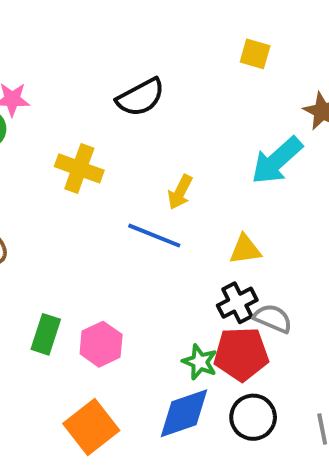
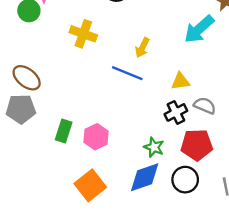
gray semicircle: (273, 318) -> (205, 106), moved
red pentagon: (241, 354) -> (197, 145), moved

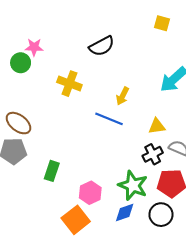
pink hexagon: (96, 137) -> (90, 193), moved
green star: (154, 147) -> (133, 185), size x1.6
blue diamond: (145, 177) -> (125, 213), size x0.7

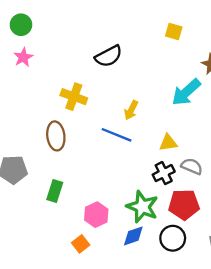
pink star: (34, 47) -> (23, 57), moved, turned -30
green circle: (21, 63) -> (21, 25), moved
brown ellipse: (18, 123) -> (56, 136), moved, turned 45
orange square: (76, 220) -> (81, 244), size x0.6

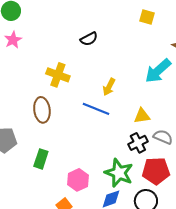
black semicircle: (109, 56) -> (89, 39), size x0.7

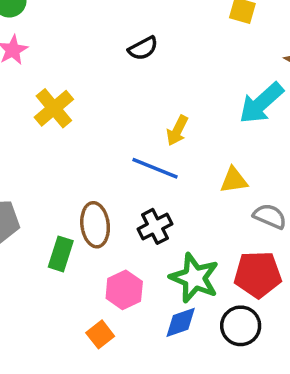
yellow cross: (58, 75) -> (54, 108), moved, turned 30
brown ellipse: (42, 110) -> (95, 225), moved
black cross: (138, 143) -> (155, 226), moved

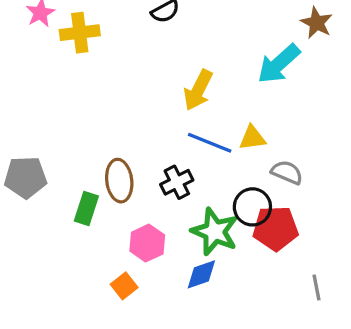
yellow cross: (54, 108) -> (80, 33), moved, turned 33
yellow arrow: (177, 131) -> (198, 90), size x1.4
blue line: (155, 168) -> (210, 143), moved
black circle: (241, 326) -> (252, 207), moved

